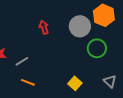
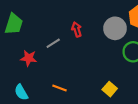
gray line: (22, 61) -> (53, 43), moved

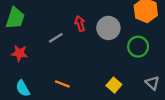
gray circle: (115, 28) -> (108, 28), moved
red star: (29, 58) -> (19, 53), moved

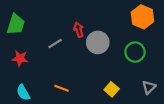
gray circle: (108, 28) -> (98, 42), moved
gray triangle: (152, 83) -> (149, 87), turned 32

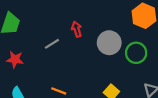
gray circle: (98, 42) -> (109, 43), moved

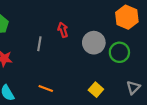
gray line: (52, 44) -> (39, 44), turned -48

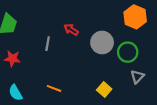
red arrow: (63, 30) -> (71, 30), turned -40
gray triangle: (133, 87) -> (137, 77), moved

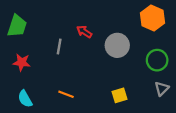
green circle: (128, 52) -> (157, 60), moved
gray triangle: (137, 77) -> (162, 89), moved
yellow square: (104, 89) -> (120, 95), turned 32

